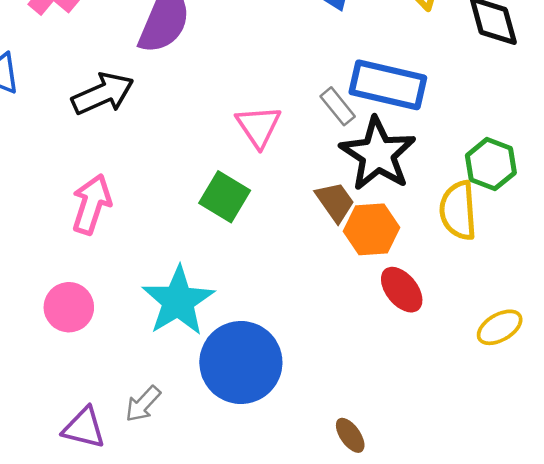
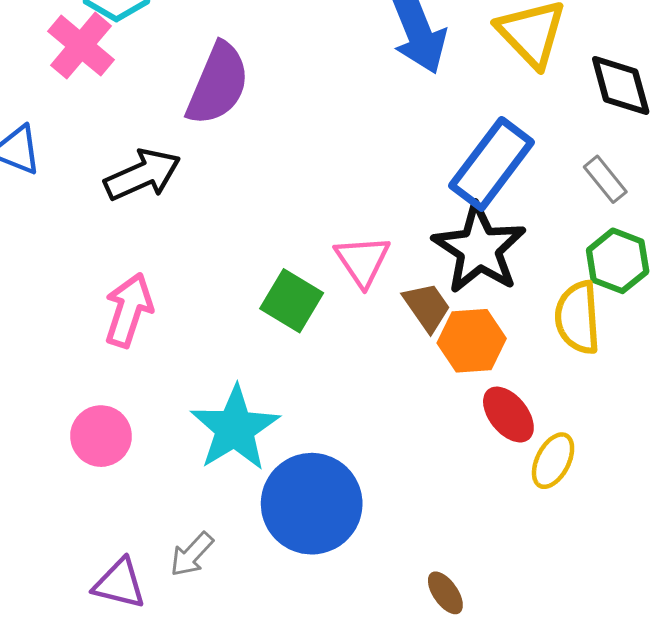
blue rectangle: (388, 85) -> (492, 164), turned -66
gray rectangle: (338, 106) -> (605, 179), moved
pink triangle: (258, 126) -> (362, 261), moved
yellow ellipse: (500, 327) -> (553, 461), moved, turned -33

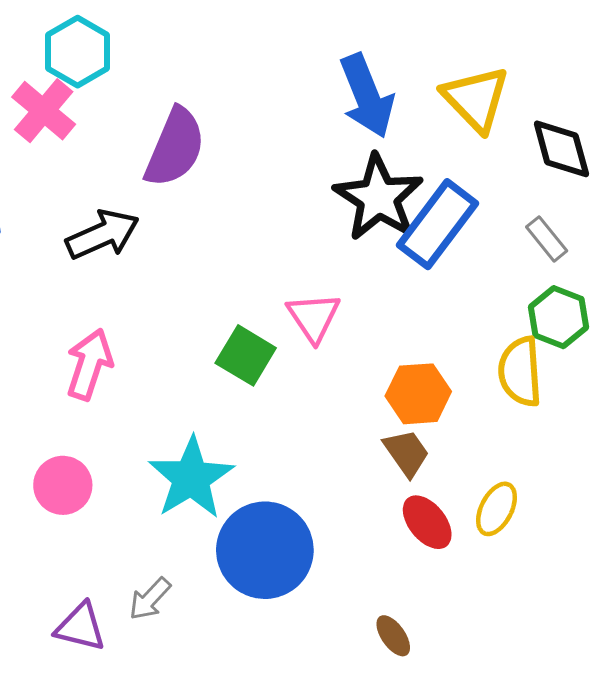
black star: (479, 248) -> (378, 198), moved
brown trapezoid: (427, 307) -> (407, 453), moved
red ellipse: (508, 415) -> (427, 522), moved

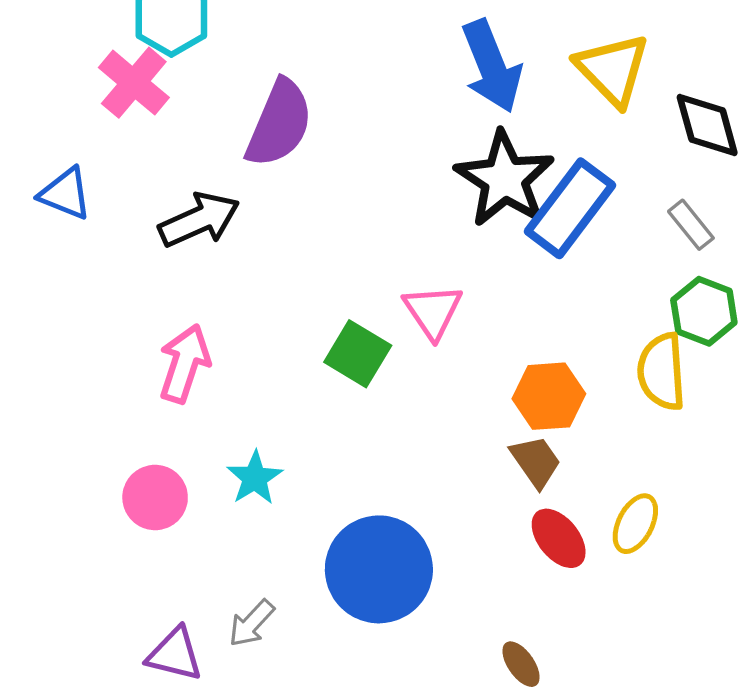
cyan star: (191, 478) -> (255, 478), moved, size x0.6

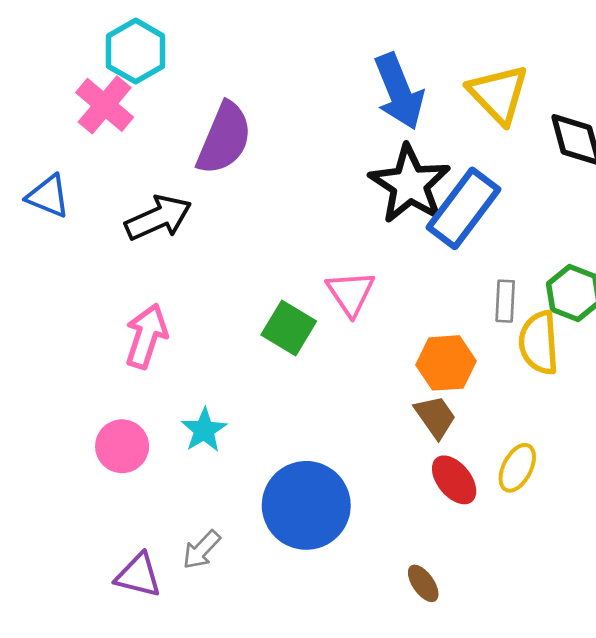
gray rectangle: (691, 225) -> (505, 301), moved, turned 42

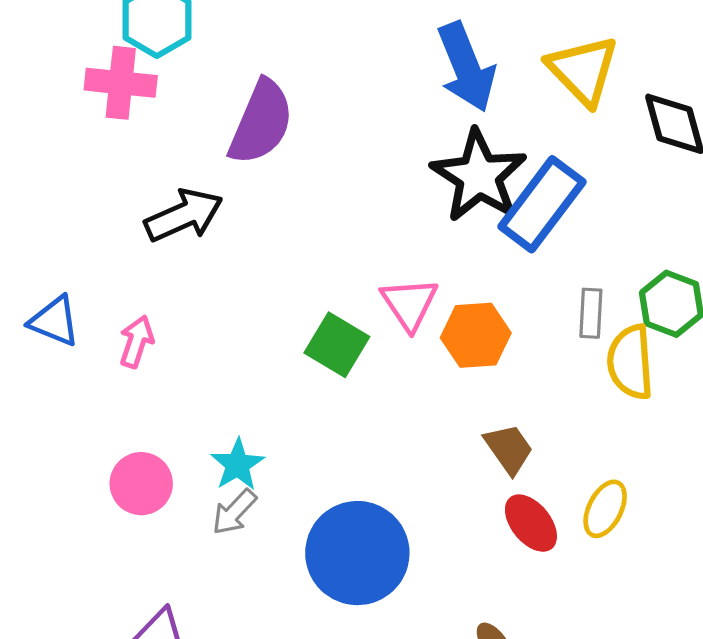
pink cross: (105, 105) -> (121, 83), turned -34
blue triangle: (48, 196) -> (54, 321), moved
pink arrow: (146, 336) -> (136, 342), moved, size x0.7
orange hexagon: (446, 363) -> (476, 335), moved
gray arrow: (201, 550) -> (234, 512), moved

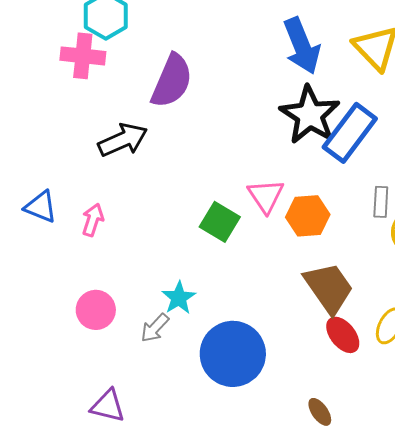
brown trapezoid: (509, 449) -> (329, 288), size x1.6
cyan star: (237, 465) -> (179, 298), moved

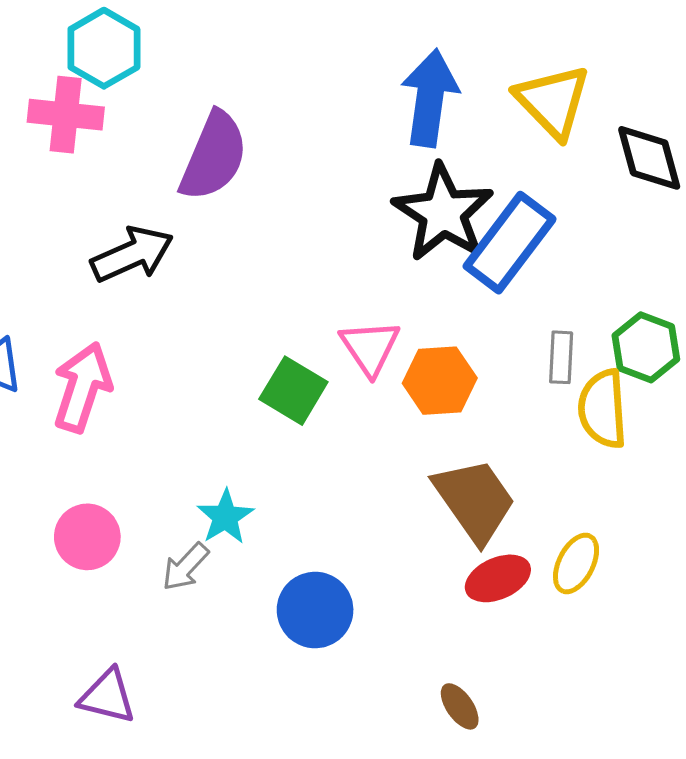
blue arrow: (302, 46) -> (430, 98), turned -150
pink arrow: (93, 220) -> (82, 387), size x1.6
red ellipse: (343, 335) -> (498, 578), turned -75
blue circle: (233, 354) -> (315, 610), size x0.7

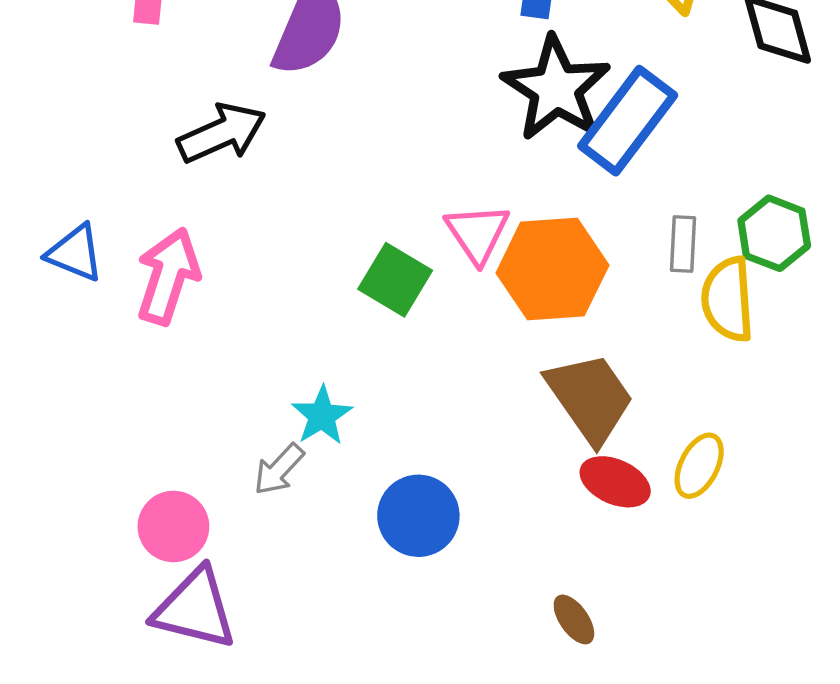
orange hexagon: (440, 381) -> (552, 269), size x1.4
pink circle: (87, 537) -> (173, 527), moved
red ellipse: (498, 578) -> (615, 482), turned 48
purple triangle: (107, 696) -> (195, 609), size x1.4

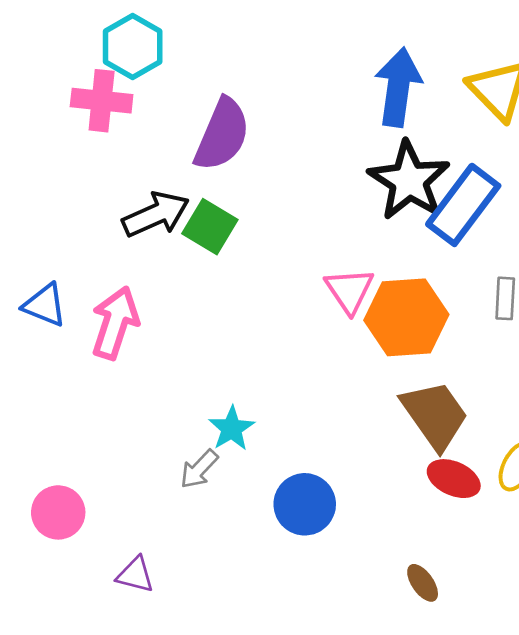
green square: (395, 280) -> (210, 227), moved
pink circle: (173, 527) -> (58, 512), moved
purple triangle: (195, 609) -> (135, 575), size x0.6

